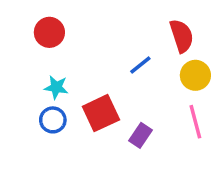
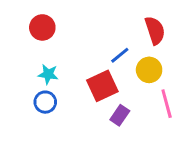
yellow circle: (195, 75) -> (149, 70), moved
red square: (101, 113) -> (102, 86), moved

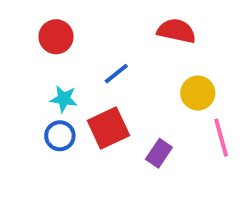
red semicircle: (155, 30) -> (176, 31), moved, turned -60
blue line: (120, 55) -> (116, 74), moved
red square: (102, 86) -> (108, 128), moved

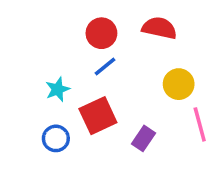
red circle: (56, 37) -> (101, 33), moved
cyan star: (64, 99) -> (58, 89), turned -30
blue circle: (60, 136) -> (56, 138), moved

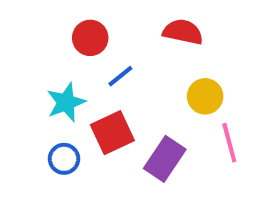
red circle: (101, 33) -> (90, 38), moved
cyan star: (58, 89) -> (66, 102), size x1.4
purple rectangle: (144, 138) -> (165, 159), size x1.5

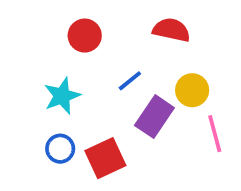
blue line: (120, 76) -> (130, 81), moved
red square: (112, 133) -> (105, 158), moved
purple rectangle: (165, 159) -> (154, 117), moved

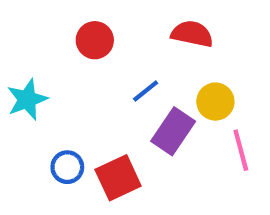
cyan star: (62, 96) -> (27, 99), moved

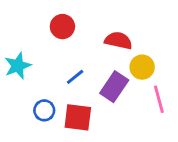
red semicircle: (192, 34) -> (118, 41), moved
blue line: (146, 91) -> (75, 77), moved
red square: (118, 178) -> (78, 117), turned 32

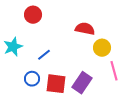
red circle: (62, 27) -> (33, 15), moved
blue line: (75, 77) -> (44, 55), moved
purple rectangle: (114, 87) -> (82, 83), moved

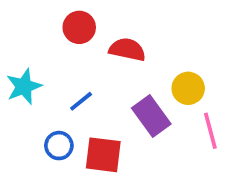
red circle: (33, 15) -> (79, 27), moved
red semicircle: (85, 29) -> (127, 50), moved
purple rectangle: (82, 83) -> (151, 116), moved, turned -70

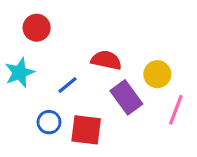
red circle: (79, 27) -> (37, 28), moved
red semicircle: (127, 50) -> (106, 60), moved
pink line: (210, 131) -> (176, 110), turned 36

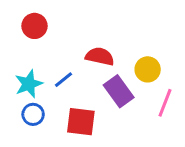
cyan star: (20, 73) -> (29, 84), moved
blue circle: (49, 122) -> (33, 114), moved

